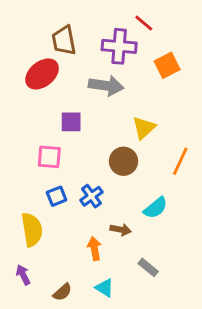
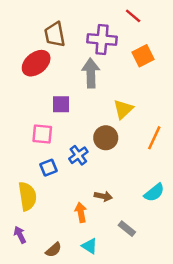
red line: (144, 23) -> (133, 16), moved
gray arrow: (106, 86) -> (91, 73), turned -100
blue cross: (91, 196) -> (78, 155), moved
cyan semicircle: (155, 208) -> (154, 193), moved

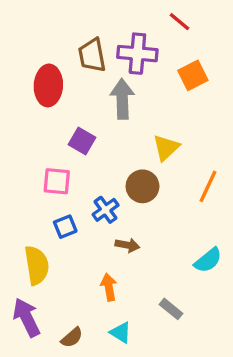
brown trapezoid: (55, 35) -> (92, 55), moved
red ellipse: (36, 63) -> (48, 85), turned -48
purple square: (61, 104) -> (82, 141), turned 30
brown arrow: (103, 196) -> (127, 245), moved
purple arrow: (20, 235) -> (27, 317), size x1.6

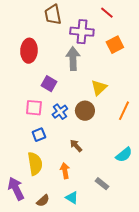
brown trapezoid: (92, 55) -> (53, 15), moved
blue cross: (106, 210) -> (60, 112), moved
brown arrow: (127, 245) -> (76, 146), turned -144
yellow semicircle: (37, 265) -> (35, 164), moved

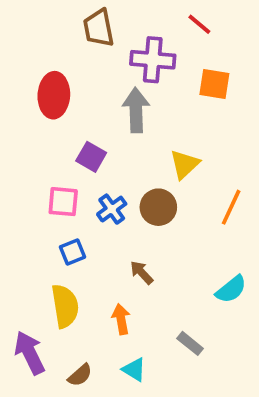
orange square: (115, 45) -> (214, 84), turned 36

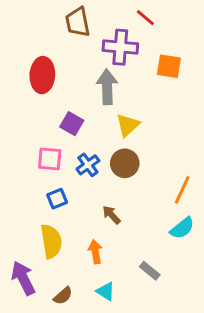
red line: (199, 24) -> (145, 18), moved
yellow triangle: (184, 164) -> (128, 125), moved
orange line: (231, 207) -> (182, 190), moved

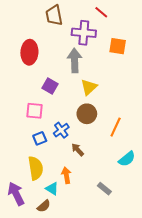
blue cross: (88, 165) -> (61, 130), moved
orange line: (182, 190) -> (116, 127), moved
cyan triangle: (106, 291) -> (52, 189), moved

